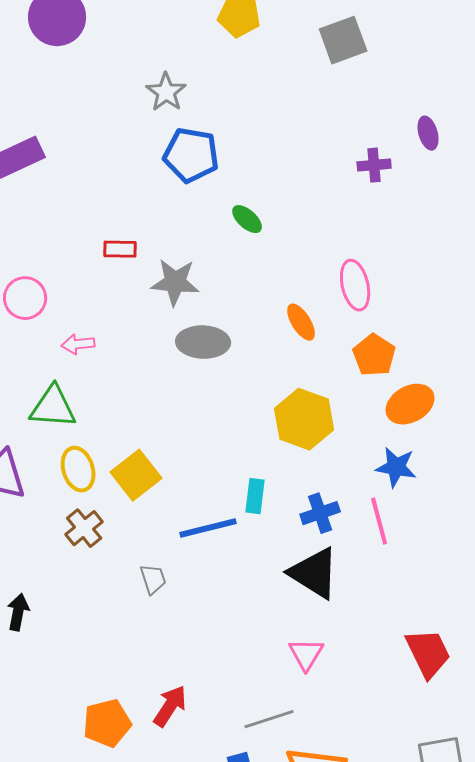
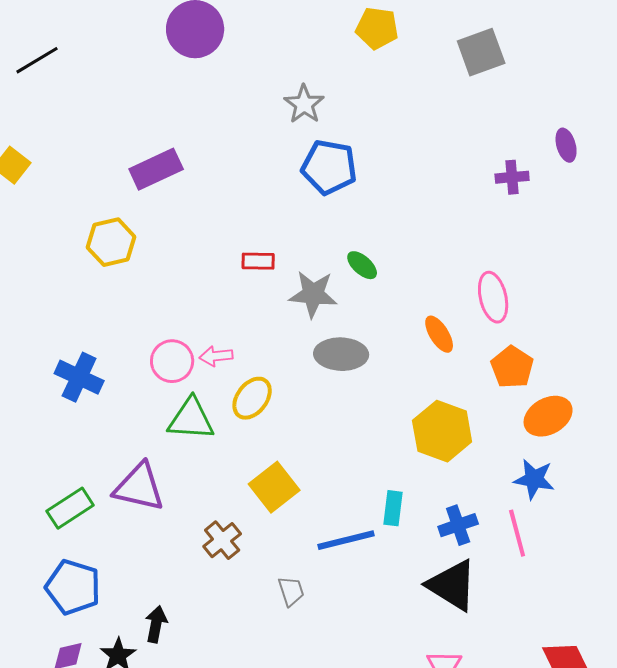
green ellipse: (247, 219) -> (362, 265), moved
pink circle: (25, 298) -> (172, 361), moved
yellow ellipse: (78, 469) -> (252, 398), moved, turned 54

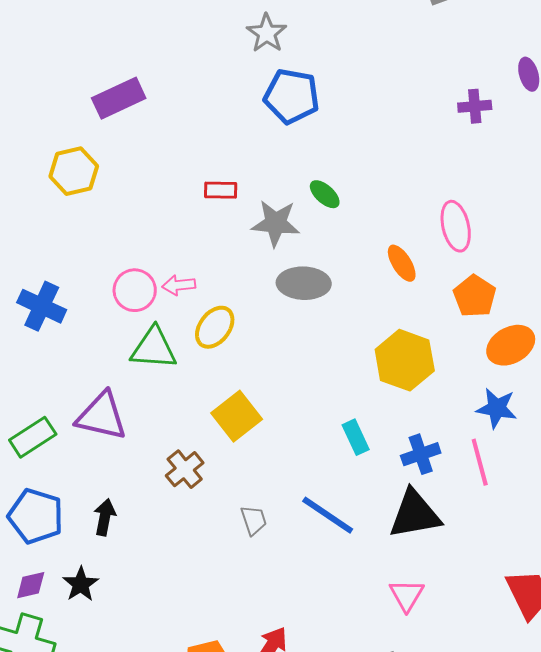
cyan rectangle: (393, 508) -> (356, 437), turned -32
blue line: (346, 540) -> (328, 515), moved, turned 48
black triangle: (452, 585) -> (415, 514), turned -42
black arrow: (156, 624) -> (105, 517), moved

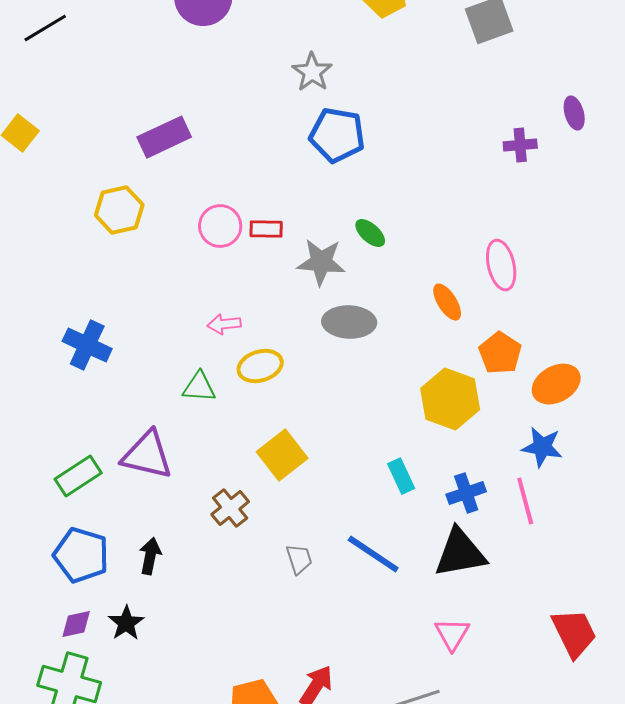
pink circle: (135, 290) -> (220, 226), moved
orange pentagon: (475, 296) -> (500, 353), moved
yellow ellipse: (215, 327) -> (260, 366), turned 36
green triangle: (154, 348) -> (199, 387), size x0.7

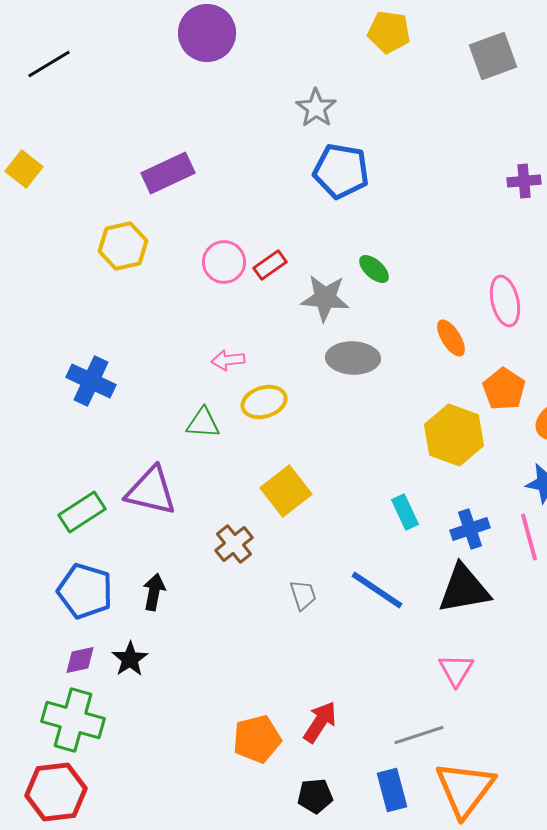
red rectangle: (266, 229) -> (270, 265), turned -36

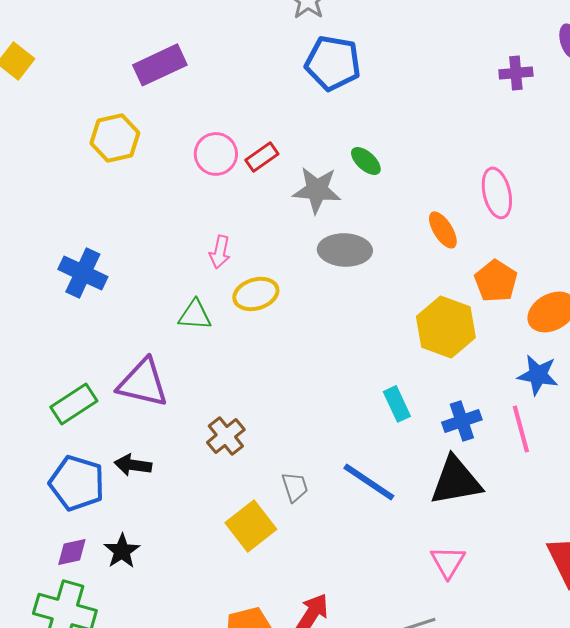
pink arrow: (228, 360) -> (220, 252), turned -72
yellow square: (286, 491) -> (251, 526), moved
black arrow: (154, 592) -> (133, 465), moved, turned -93

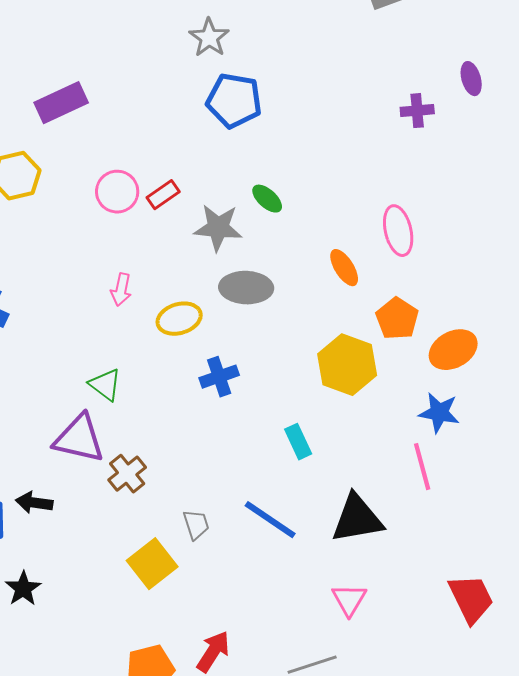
yellow ellipse: (256, 294) -> (179, 319), moved
green triangle: (195, 315) -> (105, 385), moved, turned 33
purple triangle: (143, 383) -> (79, 439), moved
blue cross: (462, 421) -> (219, 377), moved

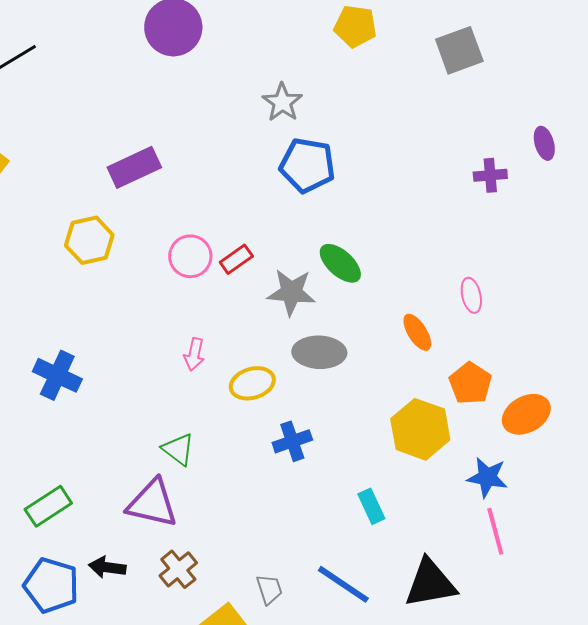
green ellipse: (267, 199) -> (340, 263), size x1.4
pink ellipse: (398, 231) -> (471, 295), size x0.7
blue star: (439, 413) -> (487, 477), moved
brown cross: (127, 474) -> (178, 569), moved

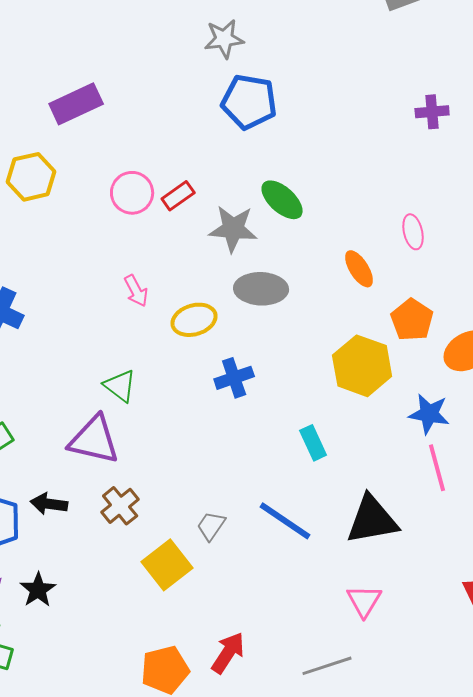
gray star: (282, 102) -> (224, 39), turned 30
pink arrow: (194, 354) -> (136, 291), turned -40
gray trapezoid: (269, 589) -> (211, 526), turned -128

